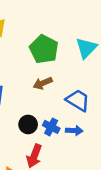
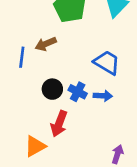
brown arrow: (43, 83) -> (46, 44), moved

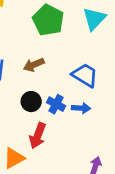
brown arrow: (46, 44) -> (34, 65), moved

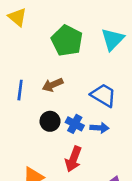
red arrow: (38, 136) -> (73, 159), moved

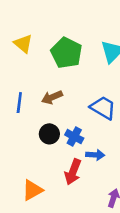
yellow triangle: (17, 17) -> (23, 44), moved
blue arrow: (99, 128) -> (95, 155), moved

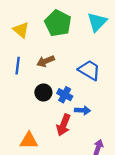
yellow triangle: (23, 44) -> (21, 30), moved
orange triangle: (32, 190) -> (29, 141), turned 30

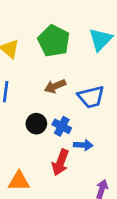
brown arrow: (46, 61) -> (55, 86), moved
blue trapezoid: (89, 70) -> (91, 97), turned 135

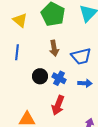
brown arrow: (55, 86) -> (54, 48), turned -77
blue arrow: (83, 145) -> (85, 83), moved

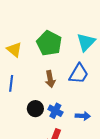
blue trapezoid: (81, 56) -> (79, 74), moved, turned -45

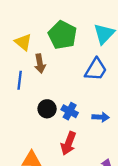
brown arrow: (50, 79) -> (40, 64), moved

